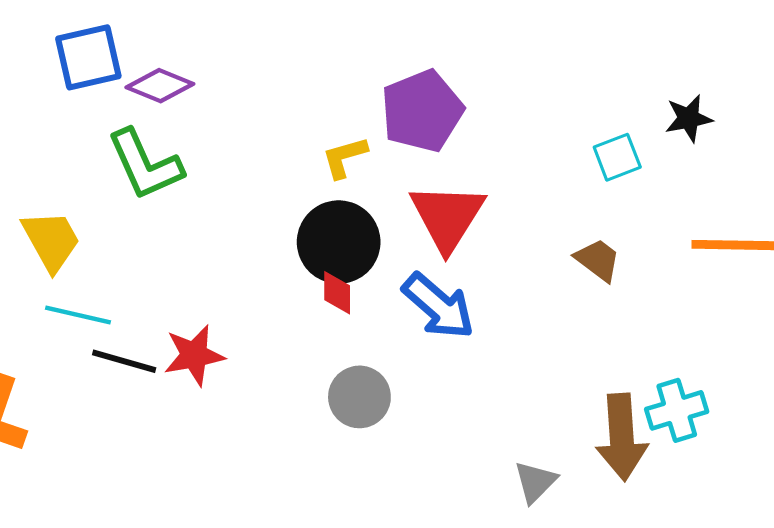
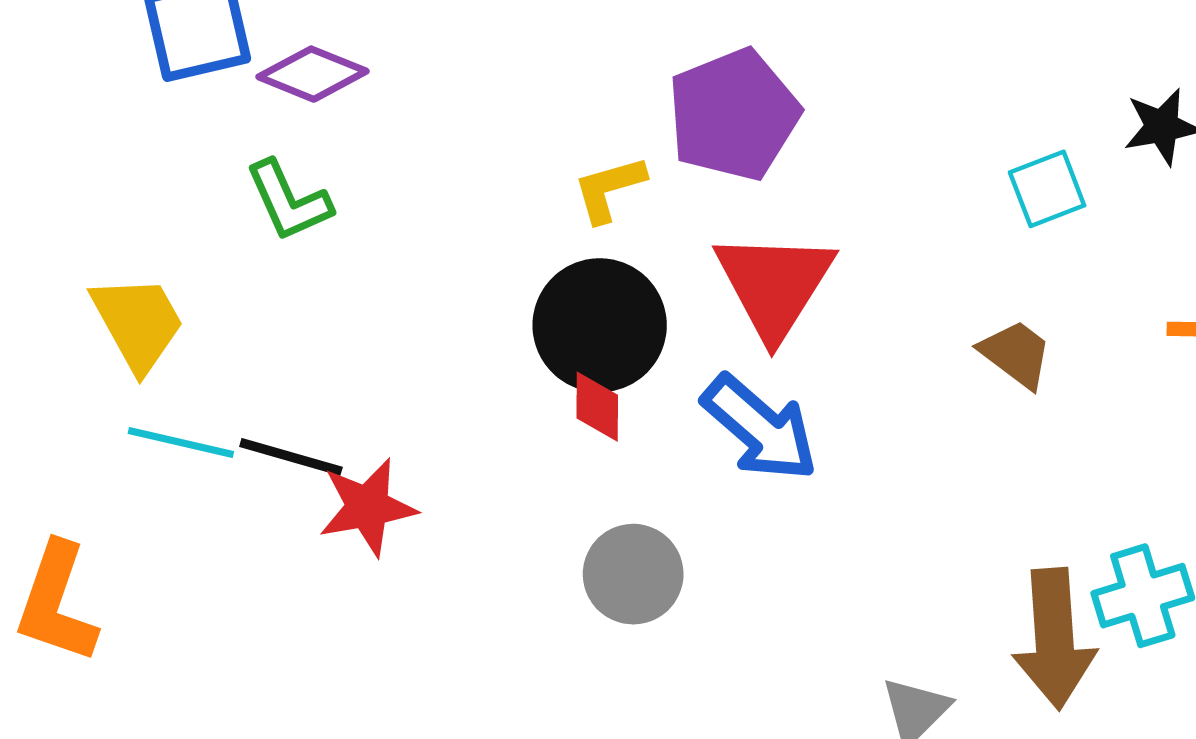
green L-shape: (145, 165) -> (289, 201), size x0.7
black line: (124, 361) -> (291, 457), moved

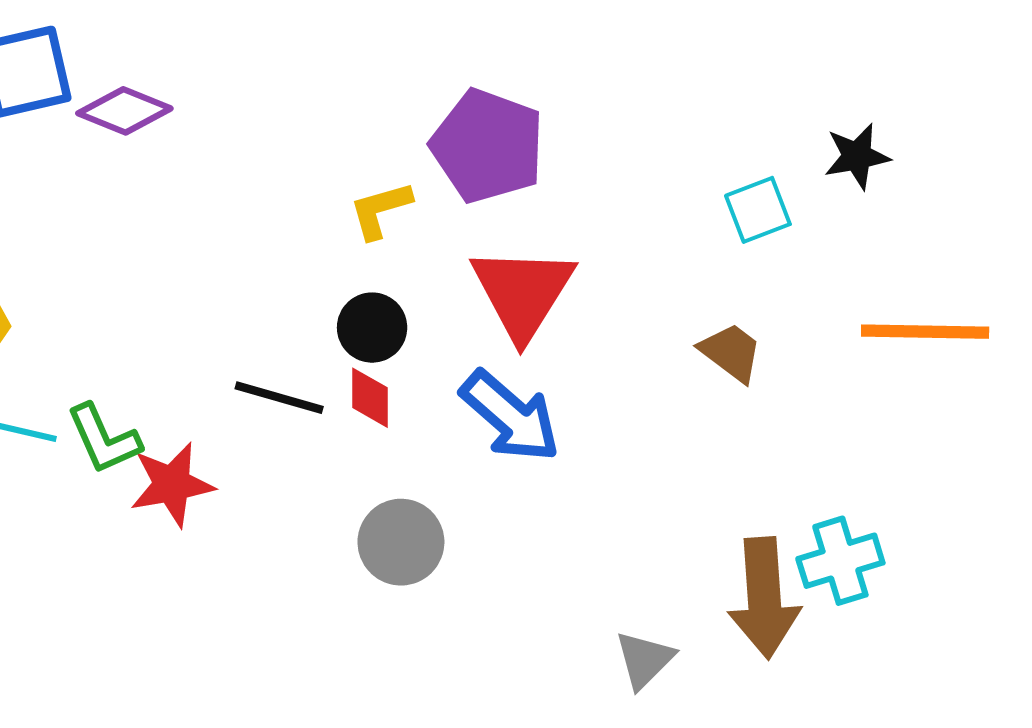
purple pentagon: (734, 115) -> (488, 146), turned -30
green L-shape: (289, 201) -> (104, 439), moved
black circle: (600, 325) -> (372, 328), size x0.6
black line: (291, 457) -> (279, 398), moved

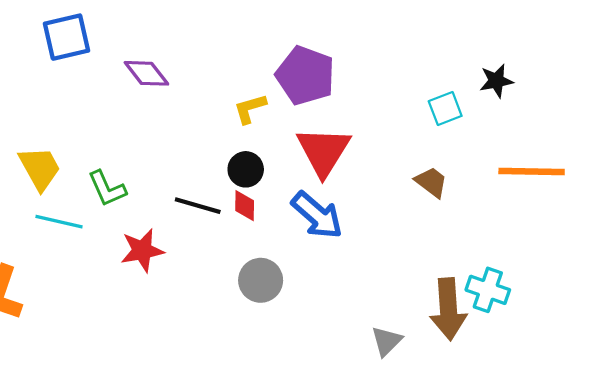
purple diamond: (124, 111) -> (146, 73), moved, turned 30
green L-shape: (104, 439) -> (107, 189), moved
cyan cross: (840, 561) -> (488, 290), turned 36

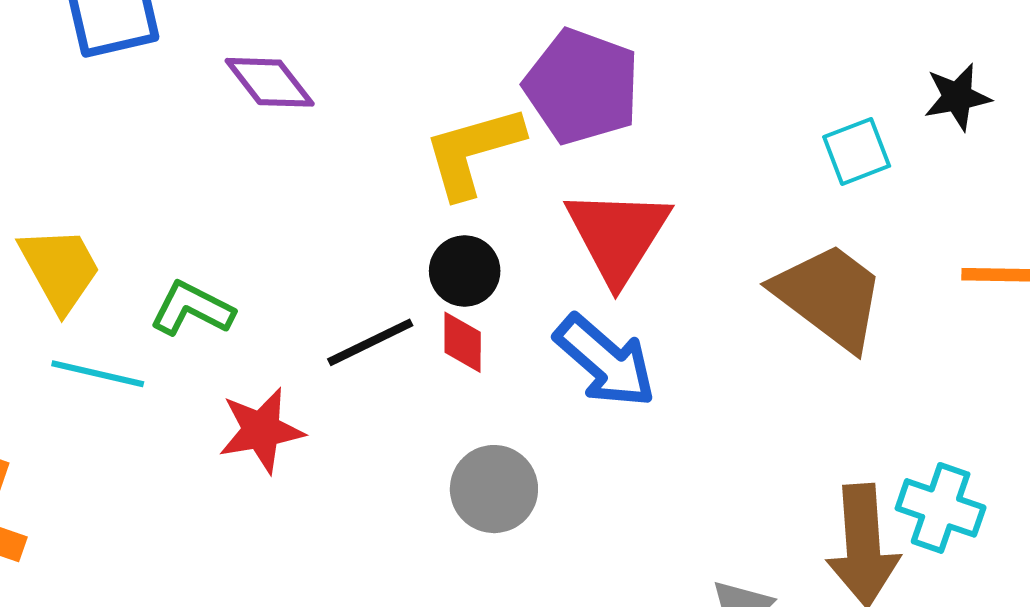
yellow L-shape: (250, 109) -> (473, 151), size x1.6
brown trapezoid: (431, 182) -> (829, 296), size x1.8
green L-shape: (107, 189) -> (192, 309), turned 141
black line: (198, 206) -> (370, 342), turned -42

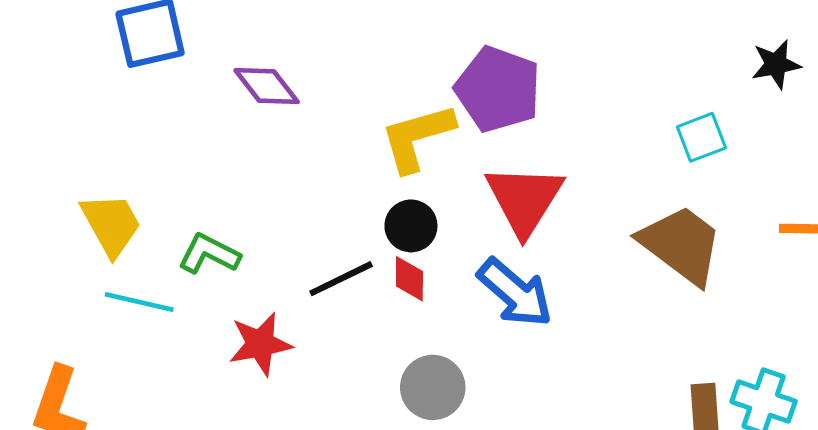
black star: (957, 97) -> (776, 64), moved

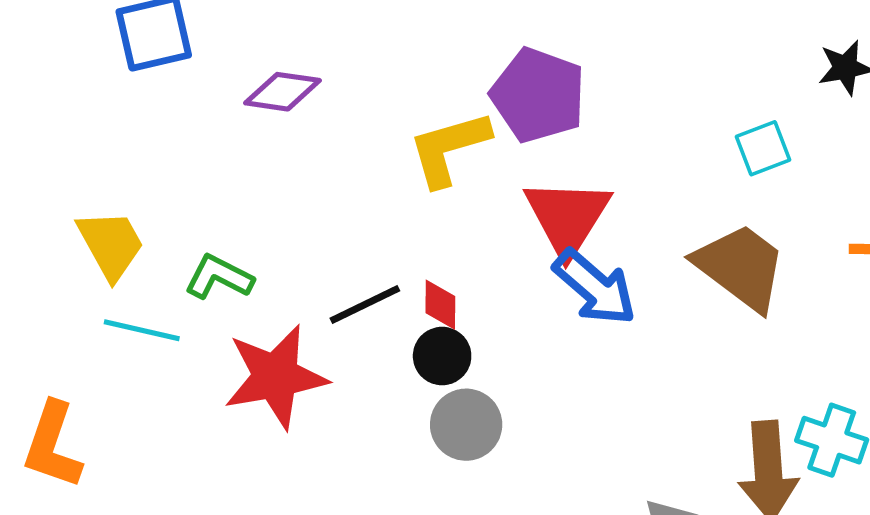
purple diamond: (267, 86) -> (282, 92), turned -44
black circle: (411, 226) -> (442, 356), moved
blue arrow: (515, 293) -> (595, 287), moved
red star: (260, 344) -> (276, 377), size x1.5

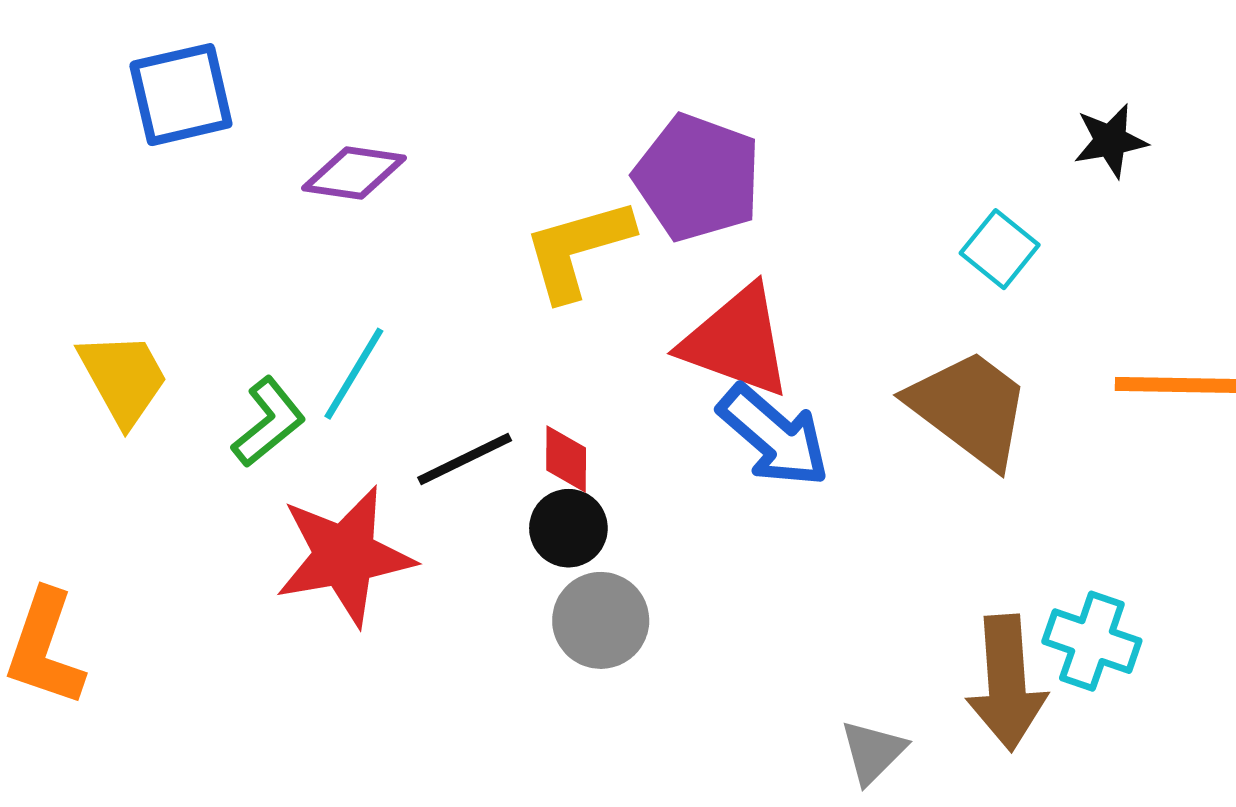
cyan square: (763, 148) -> (1000, 249), turned -30
red triangle: (567, 217) -> (737, 341), turned -42
green L-shape: (219, 277) -> (269, 422), turned 114
cyan line: (142, 330) -> (354, 374), moved, turned -72

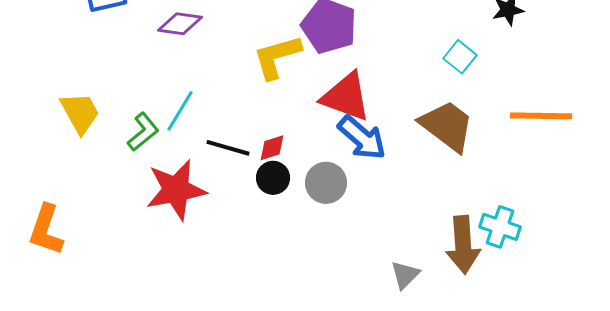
black line: (465, 459) -> (228, 148), turned 42
red diamond: (566, 459) -> (272, 148), turned 72
gray circle: (601, 620) -> (326, 183), moved

